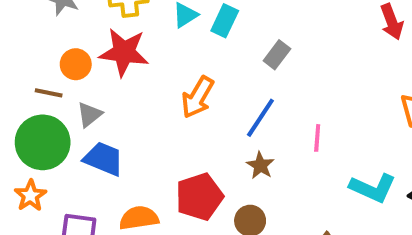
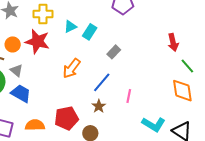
gray triangle: (89, 115) -> (16, 70), turned -48

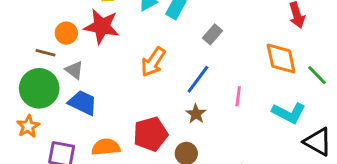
green line: (187, 66) -> (317, 75), moved
orange diamond: (182, 91) -> (281, 58), moved
cyan L-shape: (154, 124) -> (289, 113), moved

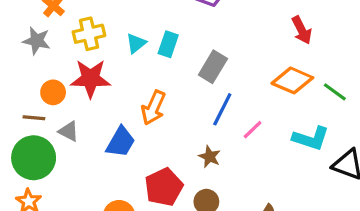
gray rectangle: (212, 34) -> (213, 67), size x1.4
orange diamond: (281, 58) -> (292, 80), turned -45
blue line: (198, 79) -> (222, 109), moved
pink line: (238, 96) -> (253, 130), turned 48
blue trapezoid: (83, 103) -> (121, 142), moved, turned 104

